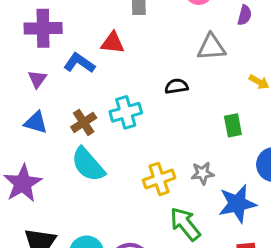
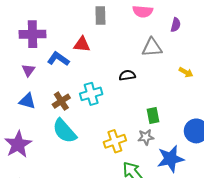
green rectangle: (233, 125) -> (153, 115), moved

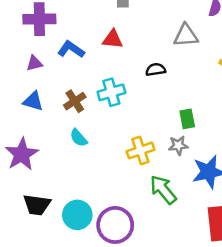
red triangle: (82, 44) -> (113, 39), moved
purple triangle: (28, 70) -> (34, 63), turned 40
cyan semicircle: (64, 131) -> (79, 138), size x0.6

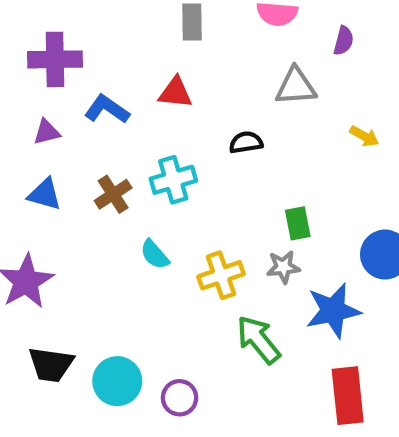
cyan semicircle: (79, 138) -> (155, 255), moved
purple circle: (115, 225) -> (180, 398), size x0.6

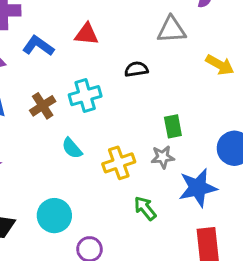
yellow arrow: (364, 136) -> (220, 65), size x1.4
green arrow: (258, 340) -> (145, 208), size x0.7
cyan circle: (117, 381) -> (54, 216), moved

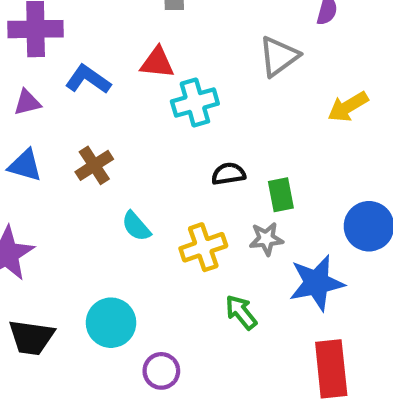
gray triangle: (171, 30) -> (279, 56), turned -32
yellow arrow: (220, 65) -> (348, 107), turned 120
black semicircle: (136, 69) -> (228, 174), moved
cyan cross: (85, 96) -> (195, 103), moved

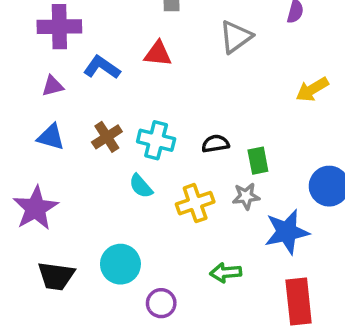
gray triangle: (279, 56) -> (236, 37), moved
cyan cross: (195, 103) -> (156, 140), moved, turned 30
green arrow: (241, 312) -> (226, 273), moved, turned -56

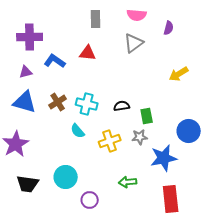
blue triangle: (51, 137) -> (25, 102), size x1.4

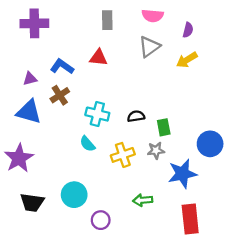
purple cross: (30, 37) -> (34, 23), moved
yellow arrow: (179, 74) -> (187, 60), moved
brown cross: (58, 102) -> (60, 95), moved

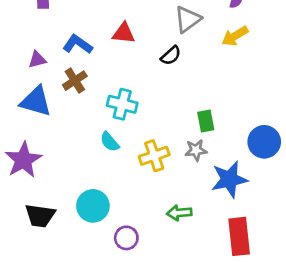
black semicircle: (136, 116) -> (171, 55), moved, turned 147

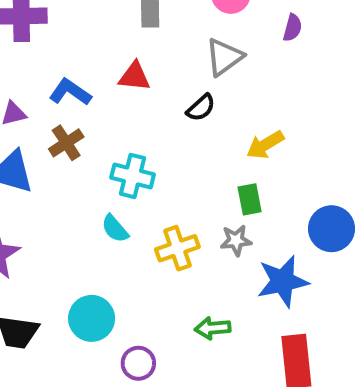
yellow arrow: (235, 36) -> (265, 145), moved

